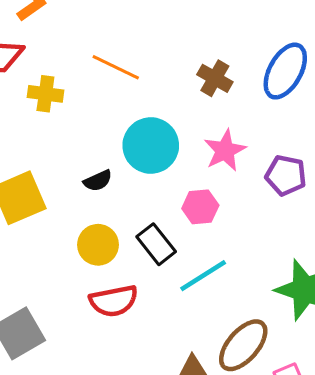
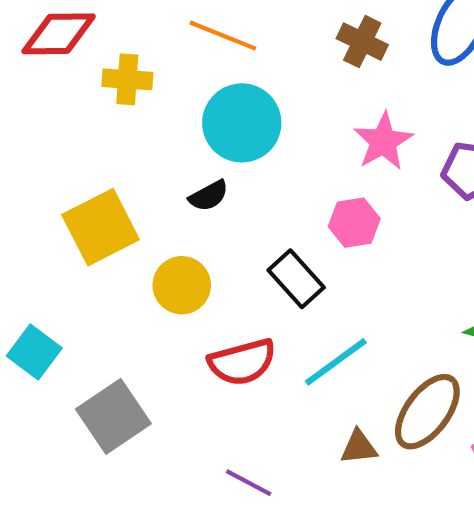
cyan circle: (151, 146) -> (242, 123), moved
yellow circle: (98, 245) -> (182, 285), moved
cyan line: (203, 276) -> (336, 362), moved

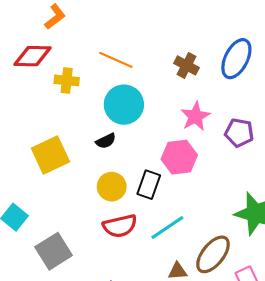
pink hexagon: (354, 223) -> (179, 157), size x1.4
black rectangle: (296, 279) -> (149, 185), turned 60
yellow circle: (182, 285) -> (112, 187), moved

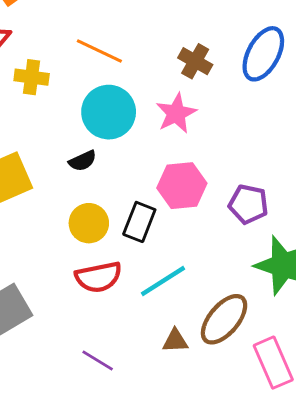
pink star: (195, 116) -> (176, 113), moved
purple pentagon: (239, 133) -> (248, 204), moved

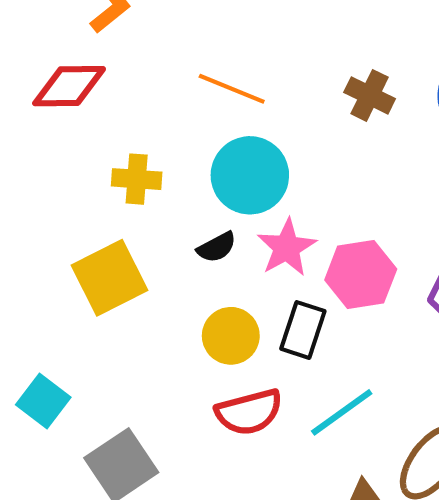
yellow cross: (32, 77) -> (137, 179), moved
pink star: (176, 113) -> (287, 247), moved

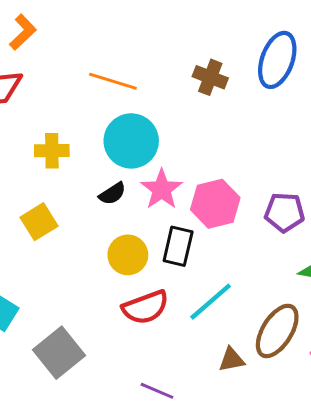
yellow square: (110, 278) -> (39, 222), size x0.7

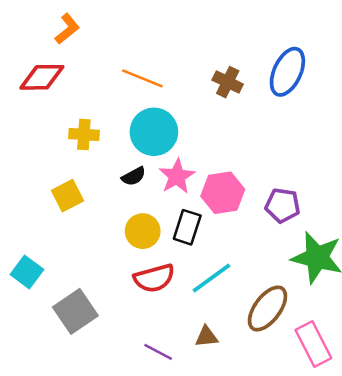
brown triangle: (232, 360) -> (206, 337), moved

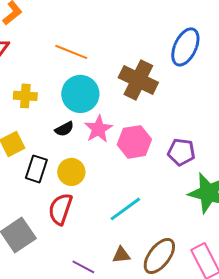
brown cross: (228, 82) -> (138, 80), moved, size x1.6
black rectangle: (187, 227) -> (36, 169), moved
red semicircle: (154, 278) -> (60, 209), moved, turned 124
brown ellipse: (267, 308) -> (159, 256), moved

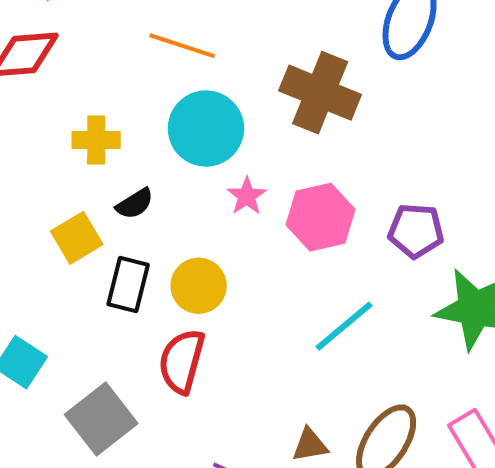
black semicircle: (64, 129) -> (135, 204), moved
pink star: (98, 129) -> (247, 196), size x0.7
cyan line: (125, 209) -> (344, 326), moved

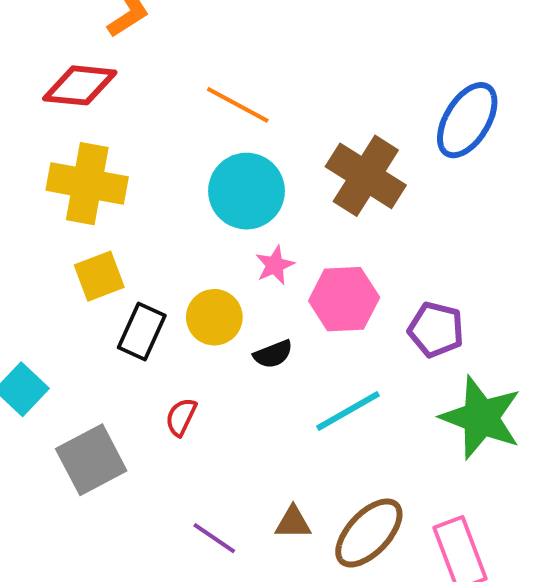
yellow cross: (96, 140) -> (87, 184), moved, size x1.6
black semicircle: (135, 204) -> (273, 354), moved
yellow circle: (199, 286) -> (214, 317), moved
red semicircle: (182, 361) -> (181, 417), size x0.6

